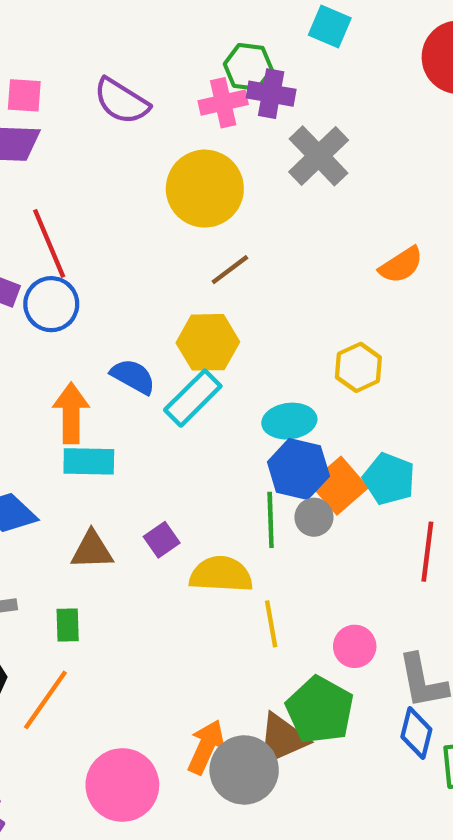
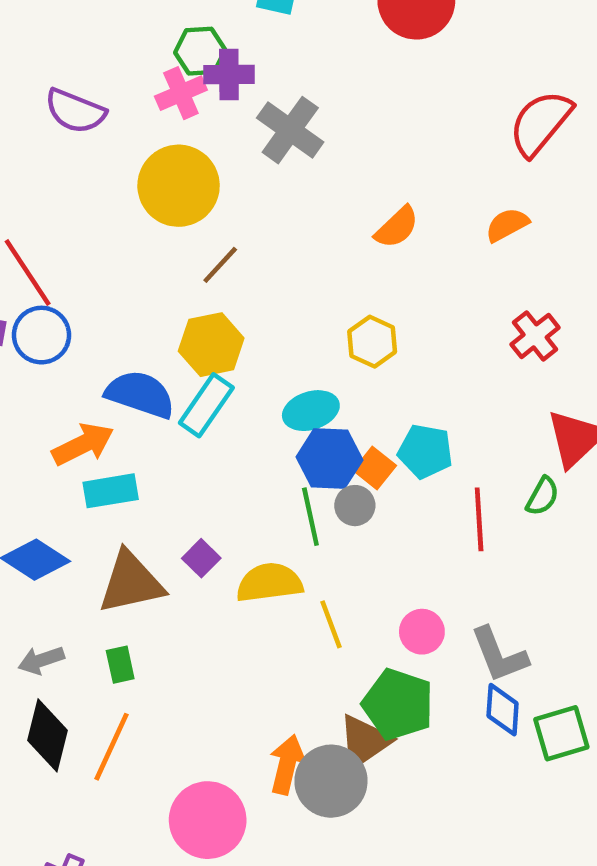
blue semicircle: (133, 376) -> (140, 394), size x1.4
orange arrow: (71, 413) -> (83, 444), turned 74
orange square: (339, 486) -> (375, 468), size x0.7
brown triangle: (92, 550) -> (131, 582), size x1.5

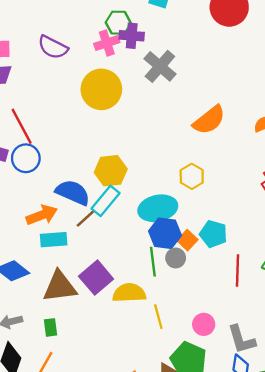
orange semicircle: (397, 227) -> (209, 120), size x1.4
brown line: (220, 265) -> (86, 218), moved
cyan ellipse: (311, 411) -> (158, 208), size x1.4
purple square: (201, 558) -> (96, 278), size x1.8

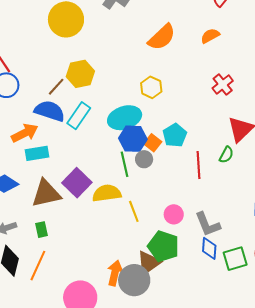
yellow hexagon: (111, 171) -> (80, 74), moved
brown line: (86, 218) -> (56, 87), moved
cyan pentagon: (213, 234) -> (175, 135), turned 30

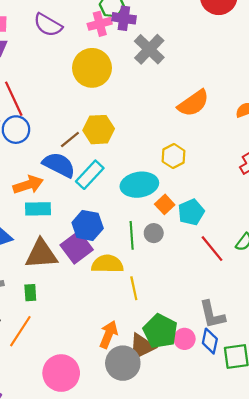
blue hexagon: (133, 139) -> (88, 225), moved
orange square: (153, 143) -> (165, 204), moved
red line: (199, 165) -> (212, 249), turned -44
pink circle: (174, 214) -> (185, 339), moved
orange arrow: (115, 273) -> (109, 334), moved

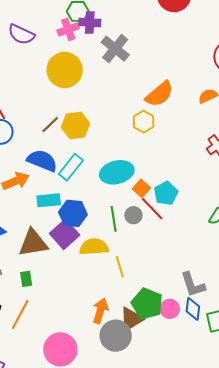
brown line: (70, 139) -> (50, 125), moved
yellow hexagon: (173, 156) -> (144, 122), moved
cyan rectangle: (38, 209) -> (49, 200), moved
red line: (212, 249) -> (152, 209), moved

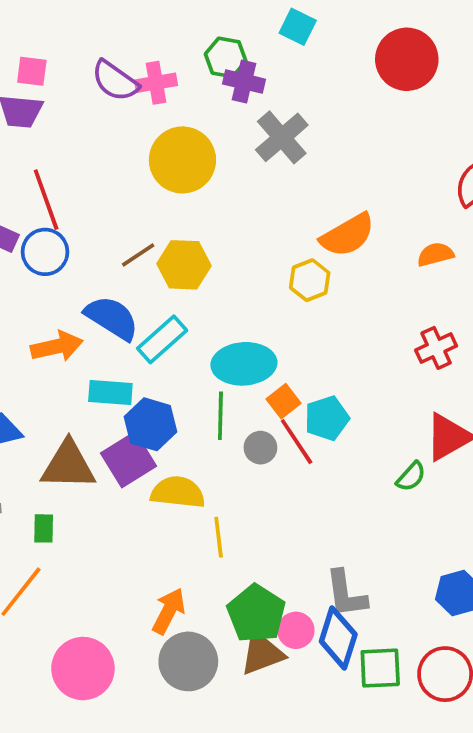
pink cross: (68, 29) -> (156, 83), moved
green line: (114, 219) -> (220, 416), moved
blue diamond: (193, 309) -> (338, 638), size x1.4
brown triangle: (131, 319) -> (262, 653), moved

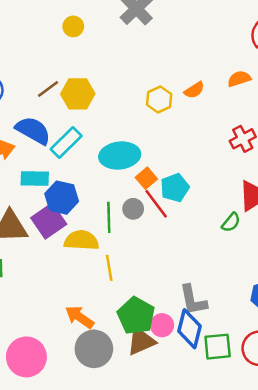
yellow circle: (182, 160) -> (73, 26), size x0.5
orange semicircle: (347, 235) -> (194, 90), moved, size x0.6
green line: (220, 416) -> (109, 217), moved
orange arrow: (169, 611) -> (80, 317), turned -80

